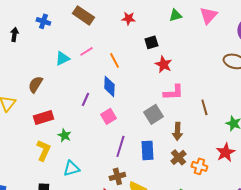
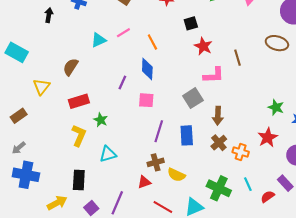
brown line: (204, 107) -> (238, 58), moved
pink square: (108, 116) -> (146, 100), turned 35

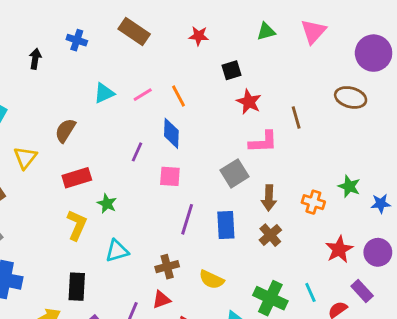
pink line: (123, 33) -> (143, 95), moved
red star: (268, 137) -> (339, 249), moved
orange cross: (241, 152) -> (313, 202), moved
brown cross: (156, 162) -> (167, 267), moved
red triangle: (144, 182) -> (161, 300), moved

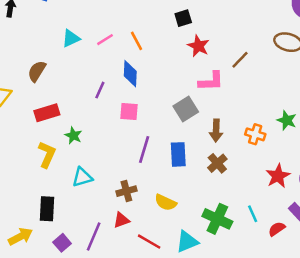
brown line: (296, 118) -> (240, 60), turned 60

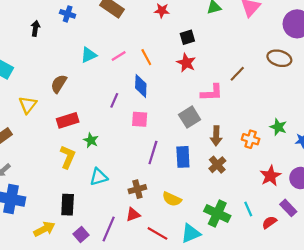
red star: (198, 46) -> (186, 63), moved

